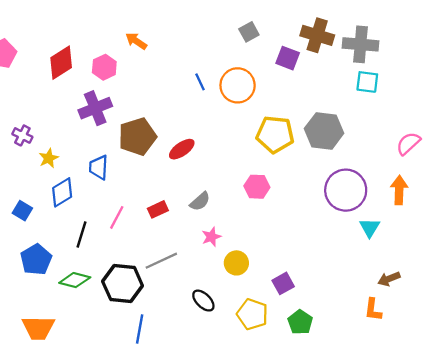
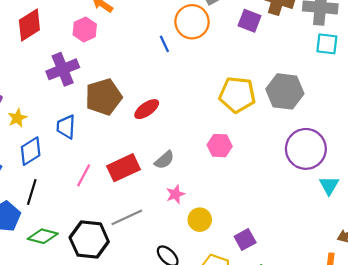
pink hexagon: (104, 67) -> (85, 30), moved
orange circle: (238, 85) -> (192, 22), moved
red rectangle: (158, 209) -> (123, 168), size x1.6
black line: (82, 235) -> (32, 192), moved

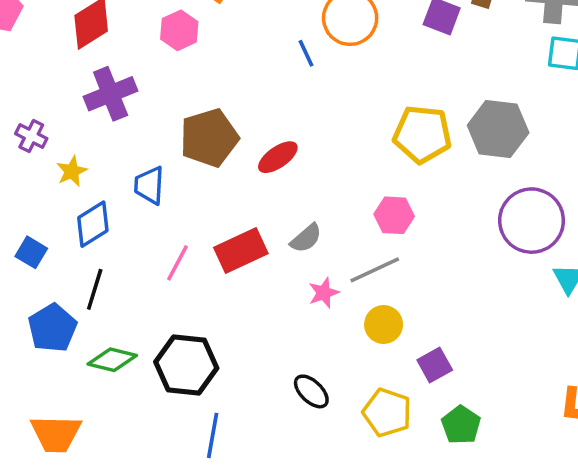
purple cross: (63, 69) -> (111, 94), moved
gray line: (127, 217) -> (375, 270), moved
yellow circle: (200, 220) -> (384, 325), moved

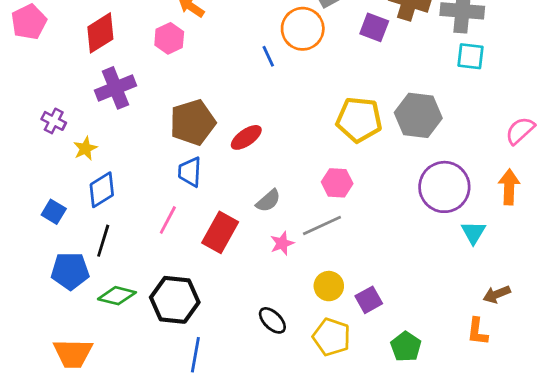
blue trapezoid: (149, 185) -> (190, 172), moved
red rectangle: (241, 251) -> (220, 232), moved, turned -36
yellow circle: (384, 325) -> (329, 286), moved
blue pentagon: (52, 328) -> (70, 271), turned 30
green pentagon: (461, 425) -> (406, 347), moved

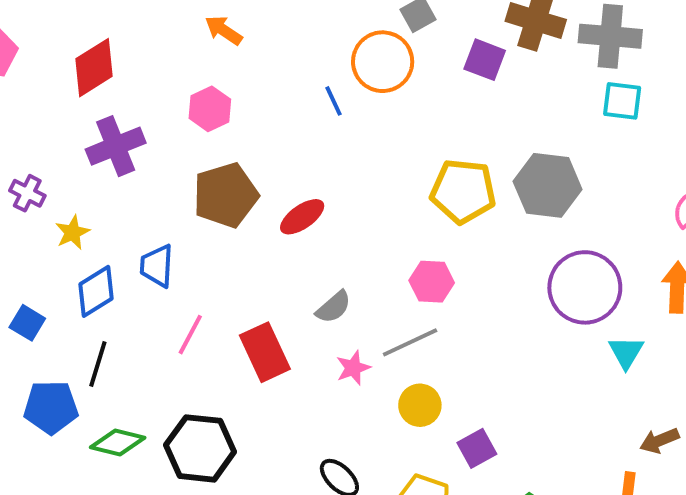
pink hexagon: (169, 38) -> (210, 109), moved
blue trapezoid: (190, 172) -> (157, 266), moved
red rectangle: (220, 232) -> (265, 352), turned -54
yellow circle: (329, 286) -> (420, 405), moved

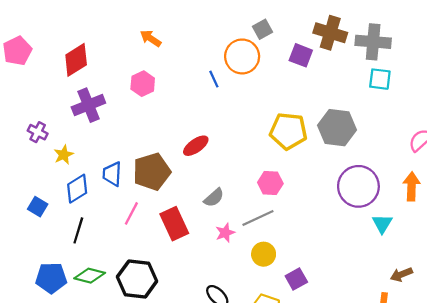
brown pentagon: (226, 195) -> (152, 172), moved
blue pentagon: (51, 407) -> (51, 278), moved

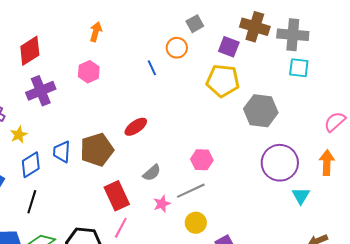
orange arrow: (151, 38) -> (96, 32), turned 72
orange circle: (242, 56) -> (177, 48), size x0.7
yellow pentagon: (288, 131) -> (223, 81), moved
pink line: (131, 213) -> (121, 228), moved

